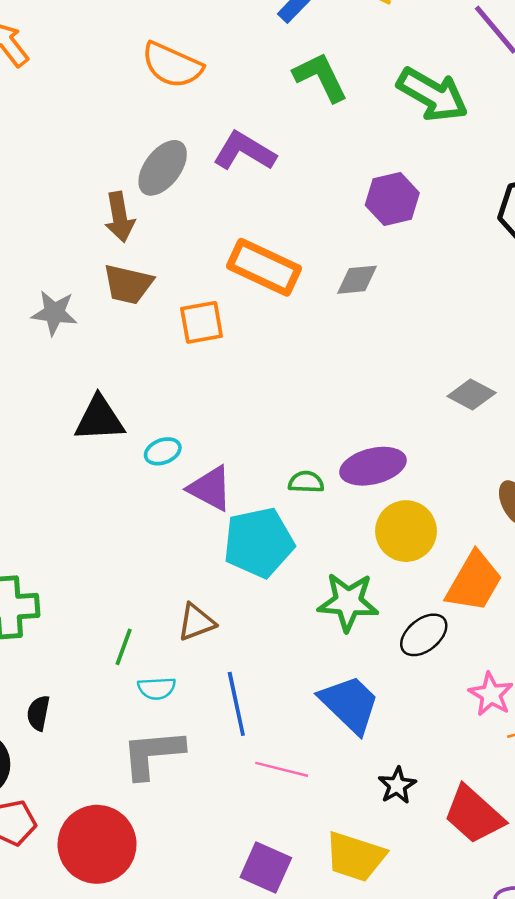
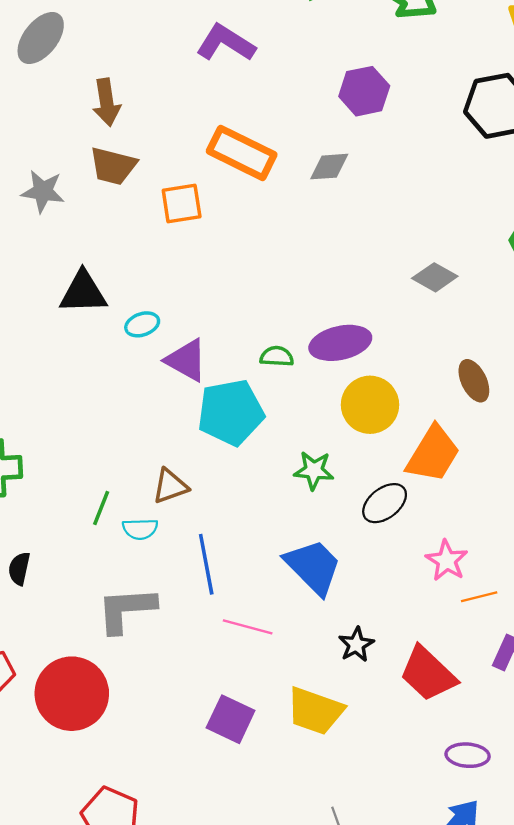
gray ellipse: (163, 168) -> (41, 38), moved
green star: (348, 602) -> (314, 470), size x0.7
cyan semicircle: (157, 688) -> (140, 529), moved

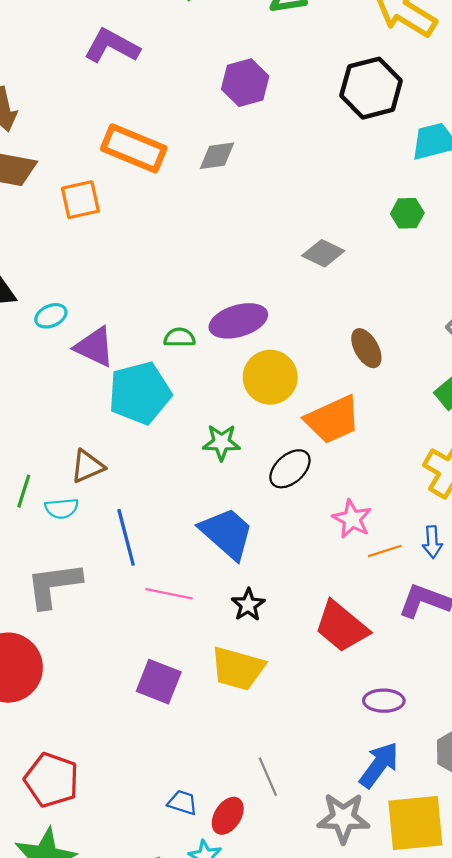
orange trapezoid: (433, 454) -> (333, 420), turned 38
black star: (356, 645) -> (248, 605), moved

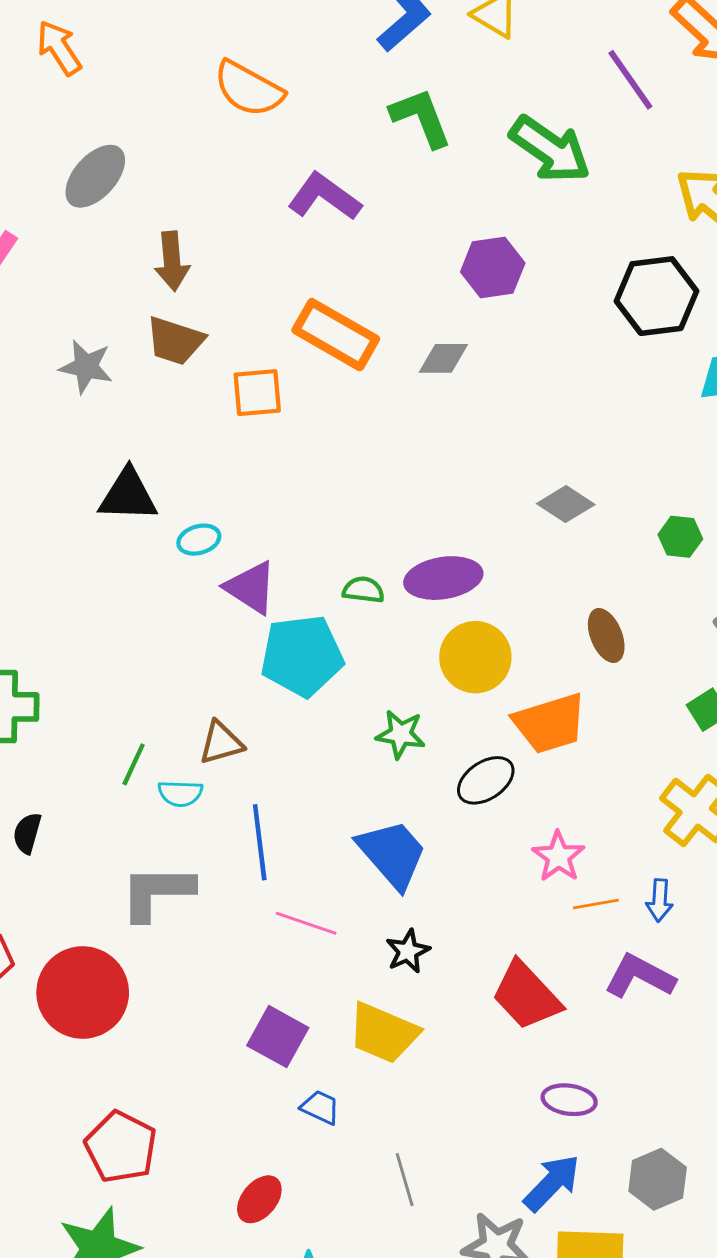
green hexagon: (407, 213) -> (680, 537), moved
blue trapezoid: (182, 803) -> (320, 1107), moved
red ellipse: (228, 816) -> (259, 1199), moved

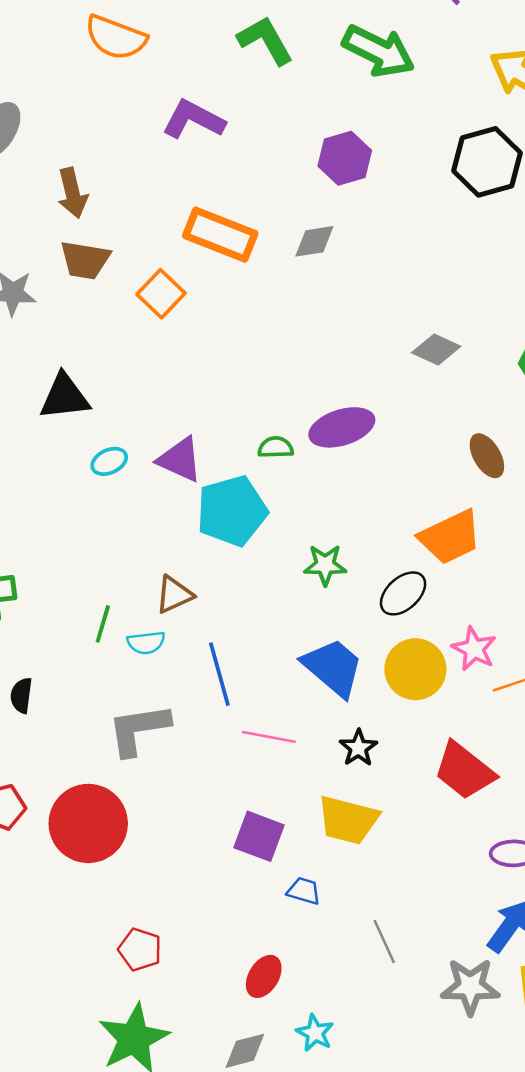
orange square: (257, 393) -> (161, 294), turned -33
cyan ellipse: (199, 540) -> (109, 461), moved
yellow circle: (475, 657) -> (415, 669), moved
red pentagon: (121, 1147) -> (140, 949), size x0.7

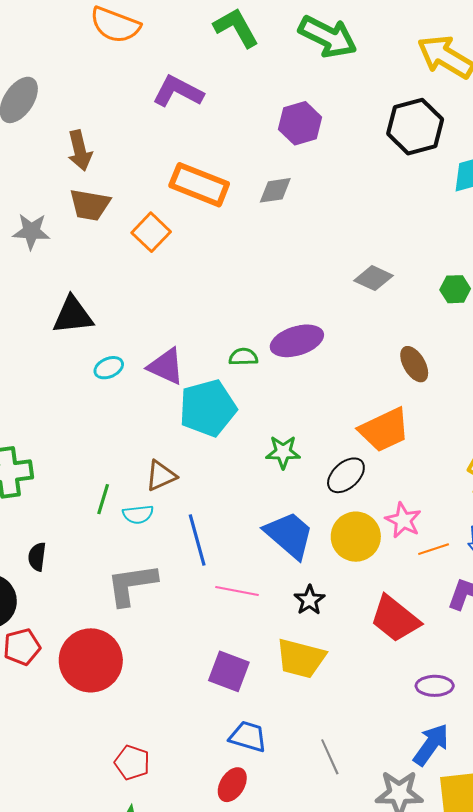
blue trapezoid: (304, 891) -> (248, 737), moved, size x1.4

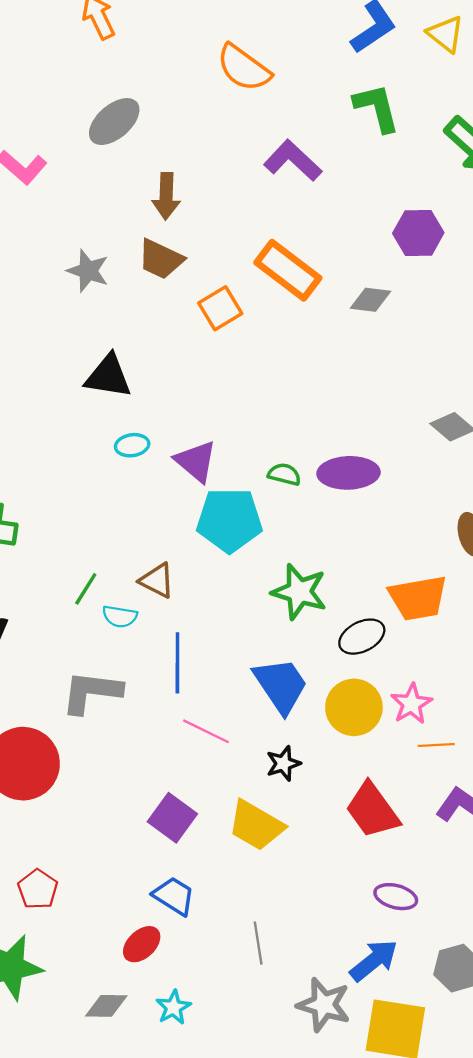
green star: (283, 452) -> (299, 592), size x1.4
brown triangle: (161, 476) -> (157, 581), turned 36

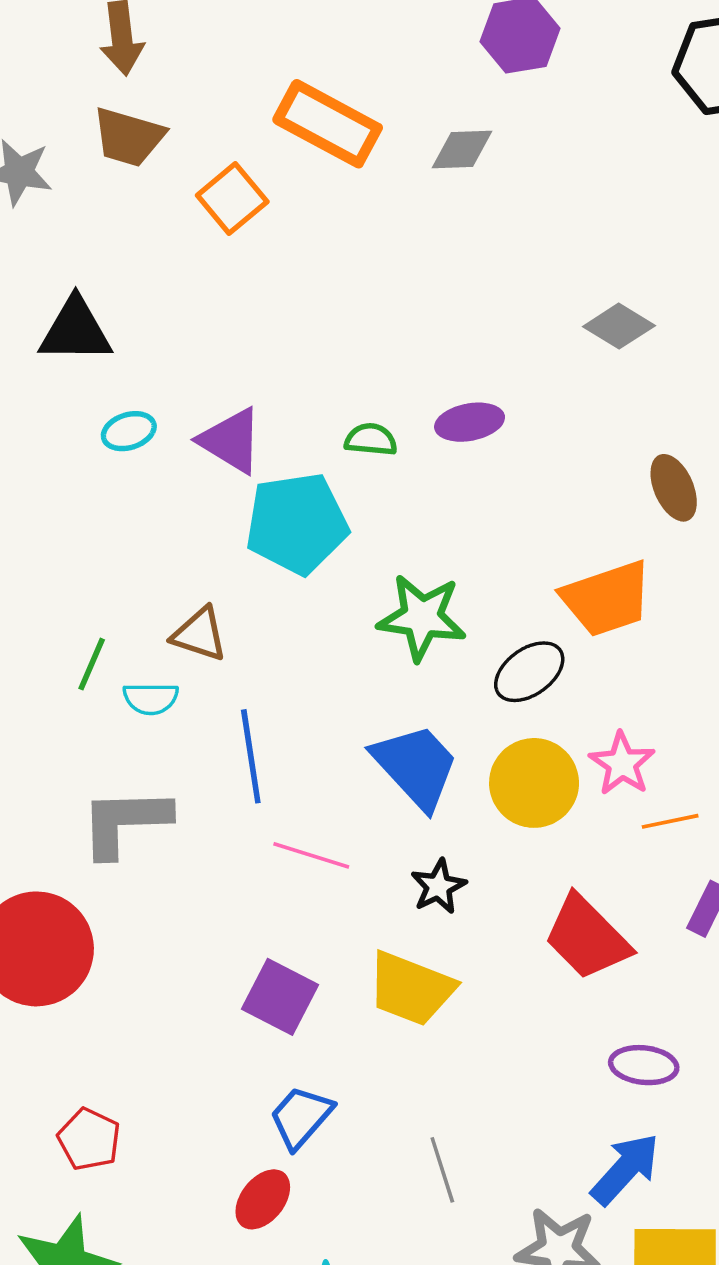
purple ellipse: (349, 473) -> (470, 422), size x0.7
blue trapezoid: (174, 896) -> (301, 1117), turned -72

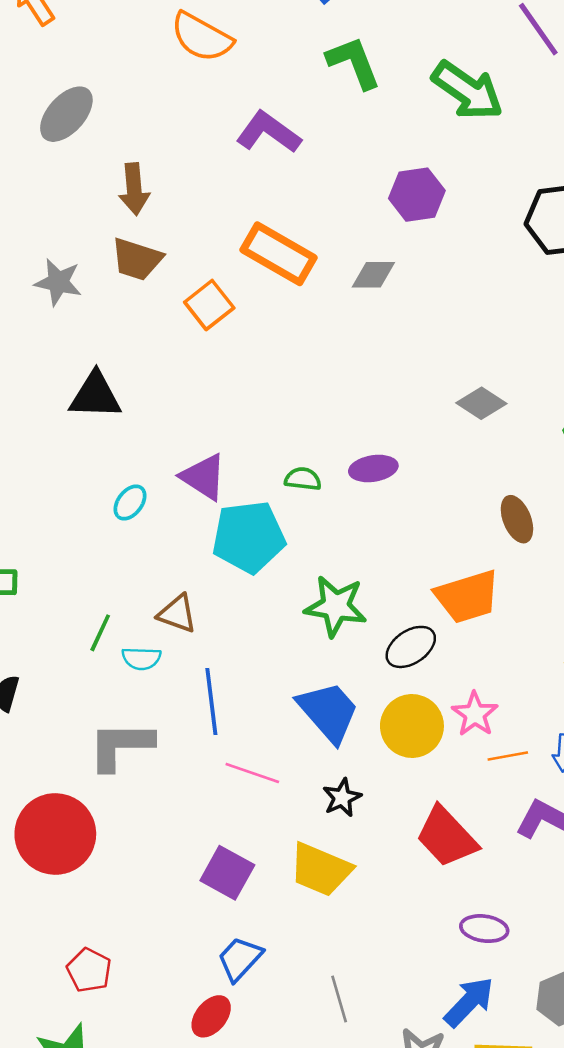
cyan ellipse: (129, 431) -> (130, 503), moved, turned -36

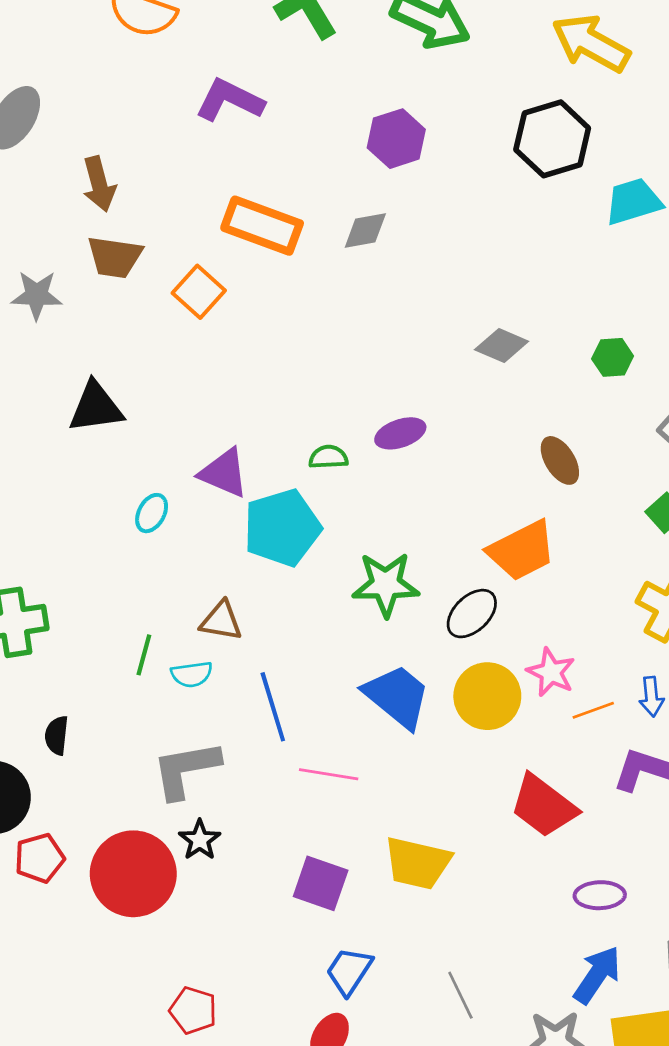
black star: (342, 798) -> (200, 840), moved

